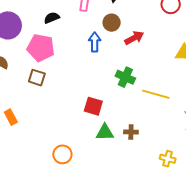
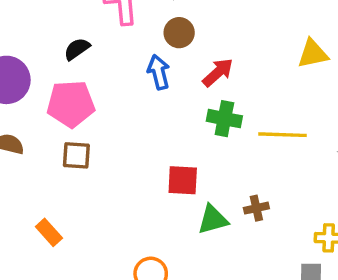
red arrow: (134, 38) -> (218, 72), moved

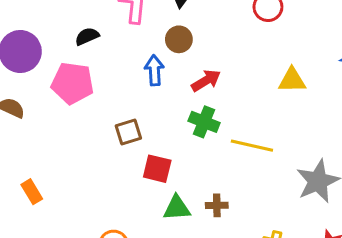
brown square: (76, 155) -> (128, 132), moved, turned -32

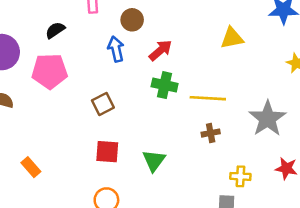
red square: (157, 169) -> (107, 152), moved
brown cross: (217, 205) -> (211, 133), moved
green triangle: (177, 208) -> (154, 161), turned -40

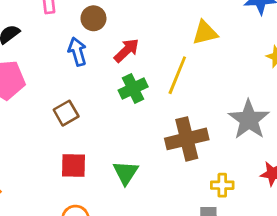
green cross: (165, 85) -> (133, 89), turned -35
yellow line: (208, 98) -> (177, 75), moved, turned -68
brown cross: (211, 133) -> (187, 139), size x2.0

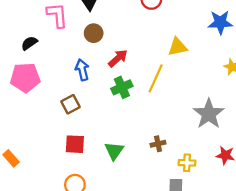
blue arrow: (77, 52) -> (82, 70), moved
brown cross: (187, 139) -> (158, 144), moved, size x0.5

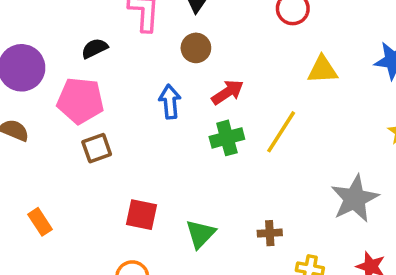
yellow triangle: (178, 47) -> (322, 70), moved
brown square: (70, 104) -> (97, 148), moved

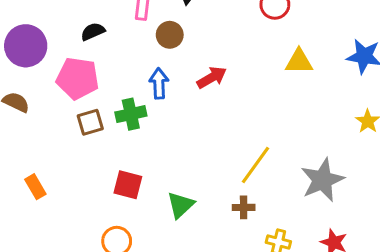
brown circle: (196, 48) -> (170, 35), moved
yellow line: (281, 132) -> (256, 165), moved
green cross: (227, 138) -> (131, 114), moved

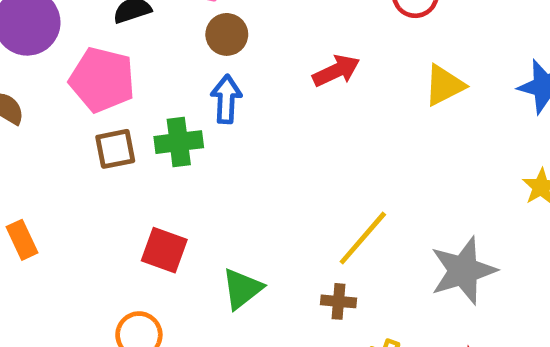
brown circle: (170, 35) -> (227, 34), moved
yellow triangle: (299, 61) -> (444, 85), turned -32
red arrow: (212, 78) -> (336, 71), moved

